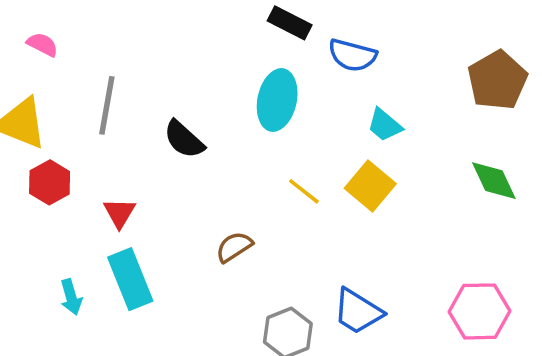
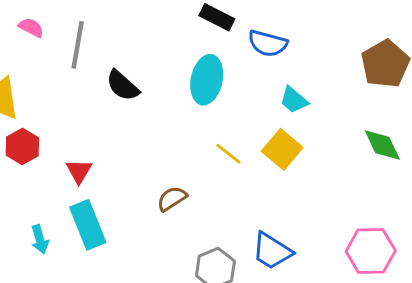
pink semicircle: (42, 44) -> (31, 27), moved
gray line: (107, 105) -> (78, 45), moved
black semicircle: (184, 139) -> (123, 86), moved

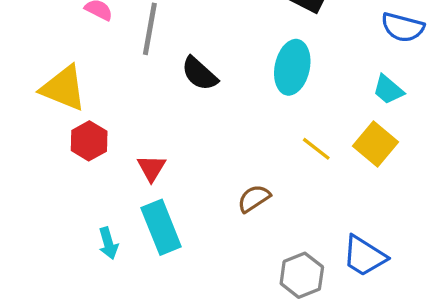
blue semicircle: (268, 43) -> (403, 27), moved

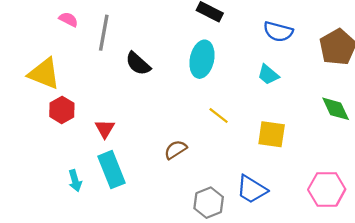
yellow square: (375, 144) -> (272, 134), moved, turned -32

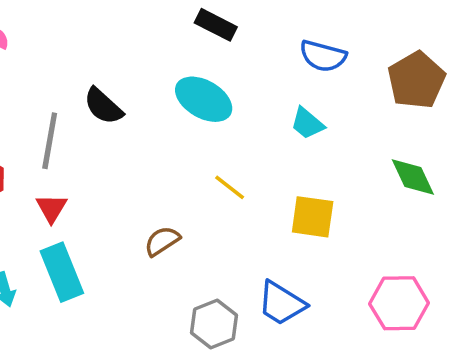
gray line: (104, 33) -> (50, 141), moved
cyan ellipse: (202, 59) -> (204, 99), turned -72

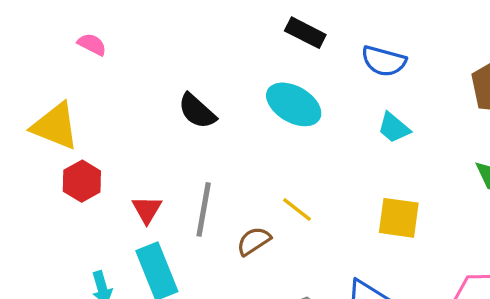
blue semicircle: (323, 56) -> (384, 61), moved
gray line: (50, 141) -> (204, 209), moved
yellow line: (230, 187) -> (297, 209), moved

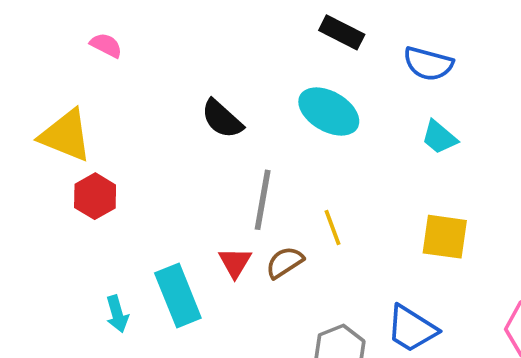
red triangle: (147, 209) -> (235, 262), moved
gray line: (204, 209) -> (263, 200), moved
yellow line: (297, 209) -> (333, 227), turned 32

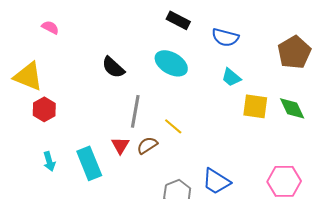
yellow line: (333, 227) -> (173, 126), turned -30
yellow square: (445, 237) -> (255, 106), moved
cyan arrow: (117, 314) -> (49, 161), moved

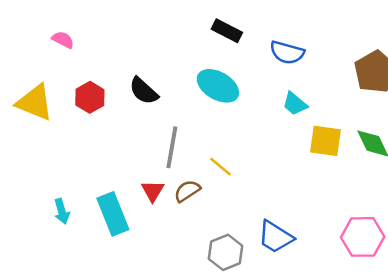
red hexagon: (44, 109) -> (90, 97), moved

